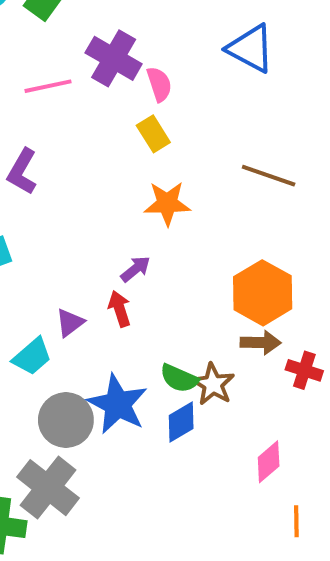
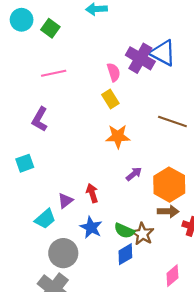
purple cross: (114, 58) -> (140, 58), moved
purple arrow: (135, 269) -> (134, 174), moved
blue star: (118, 404) -> (91, 227), moved, size x0.7

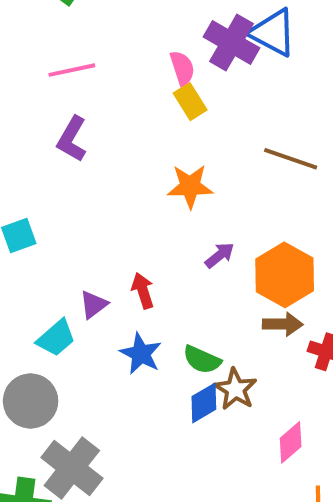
yellow rectangle: (110, 99) -> (190, 102), moved
purple L-shape: (40, 119) -> (72, 139), moved
brown star: (142, 234) -> (235, 389), moved
gray circle: (63, 253) -> (31, 401), moved

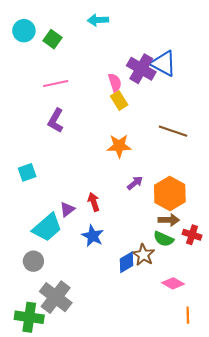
cyan trapezoid: (56, 338) -> (47, 227), size x1.4
green semicircle: (202, 360) -> (163, 239), moved
gray circle: (31, 401) -> (33, 261), size x0.7
pink diamond: (291, 442) -> (173, 283), turned 70

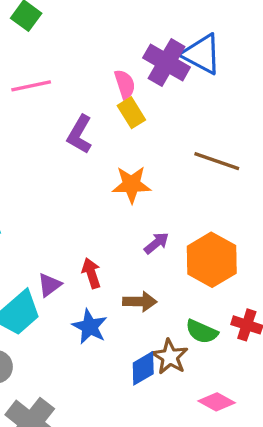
purple L-shape: (56, 121) -> (80, 134), moved
brown arrow: (169, 220) -> (140, 302), moved

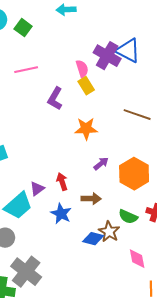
blue diamond: (143, 368) -> (93, 239), turned 45
pink diamond: (217, 402) -> (137, 259), turned 50

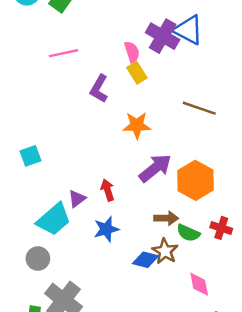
purple arrow: (101, 164) -> (155, 168), size x1.8
brown arrow: (91, 199) -> (166, 218), moved
blue star: (61, 214) -> (106, 229), turned 30

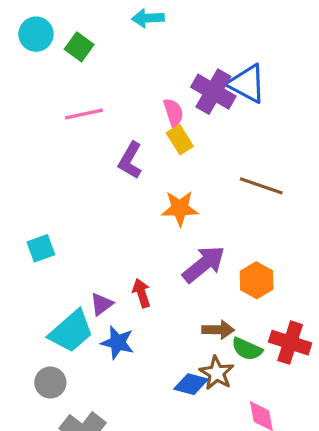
orange hexagon: (196, 180) -> (257, 280), size x0.7
red cross: (221, 228) -> (290, 343), size x1.4
blue star: (106, 229) -> (117, 343), moved, turned 30

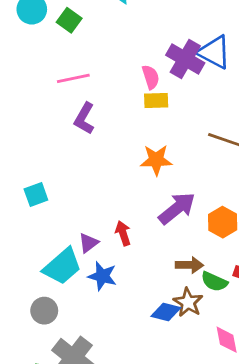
yellow rectangle: (180, 140) -> (156, 101), turned -60
purple L-shape: (130, 160) -> (84, 118), moved

